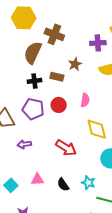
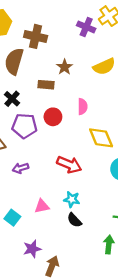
purple cross: (98, 43) -> (86, 27), moved, turned 35
black cross: (34, 81) -> (12, 99), moved, turned -32
cyan star: (88, 183) -> (72, 199), moved
black semicircle: (63, 185) -> (74, 220), moved

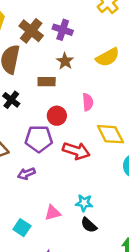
purple cross: (86, 27) -> (63, 30), moved
brown cross: (36, 36) -> (31, 31), turned 30
purple pentagon: (24, 126) -> (39, 139), moved
red arrow: (69, 165) -> (76, 151), moved

